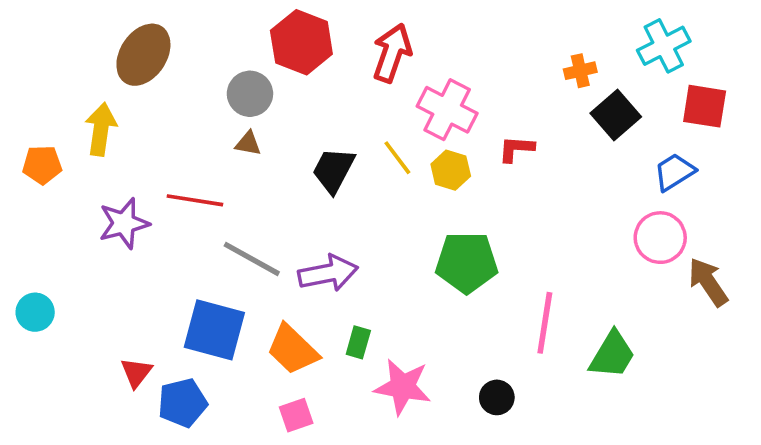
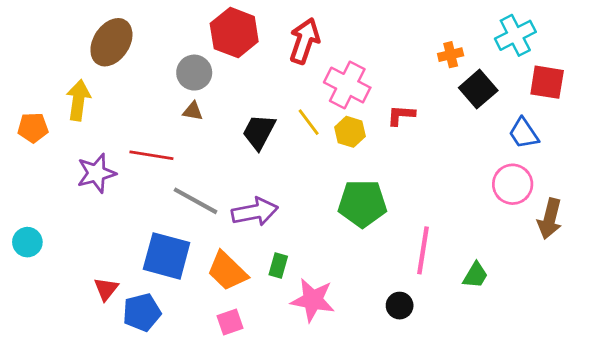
blue trapezoid: (674, 172) -> (524, 133), turned -92
brown arrow: (708, 282) -> (550, 219), turned -132
green trapezoid: (612, 355) -> (475, 275), size x0.7
black circle: (497, 397) -> (400, 306), moved

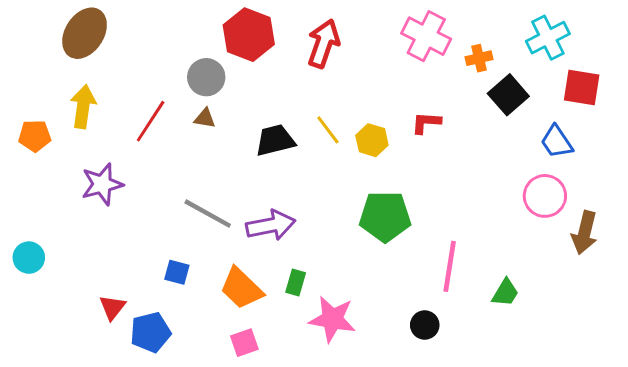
brown ellipse: (111, 42) -> (85, 33), moved
pink cross: (347, 85) -> (426, 36), moved
black trapezoid: (259, 132) -> (275, 140), turned 48
red line: (151, 155) -> (151, 121), moved, turned -66
blue square: (167, 256) -> (177, 272), size x0.5

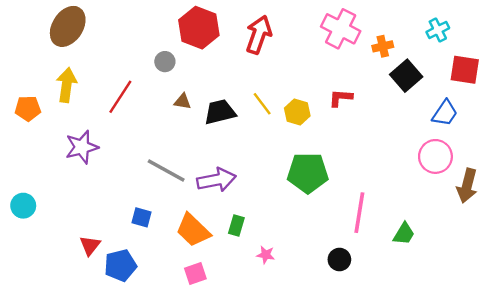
cyan cross: (548, 38) -> (438, 30), size x0.7
gray circle: (206, 77) -> (165, 62), size x0.7
brown triangle: (205, 118) -> (182, 101), moved
blue trapezoid: (557, 142) -> (445, 113), turned -112
pink star: (332, 319) -> (266, 255), size x0.5

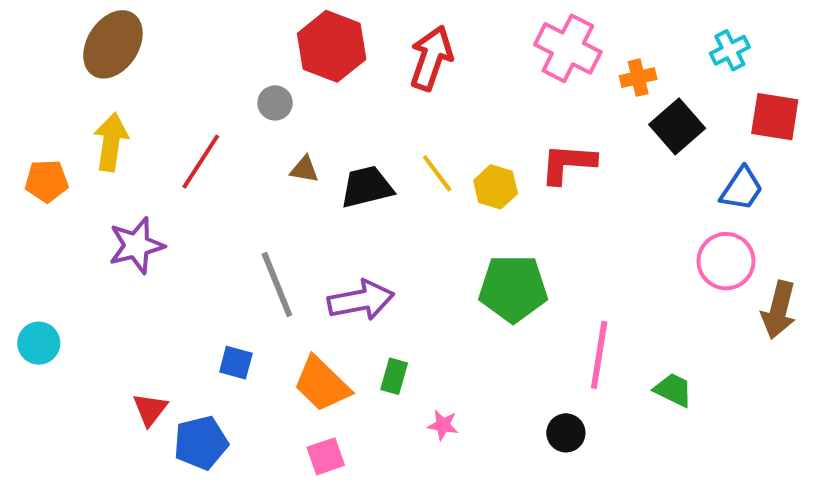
red L-shape: (341, 98) -> (568, 163), size x1.4
gray line: (166, 171) -> (277, 285), turned 39
green trapezoid: (404, 234) -> (673, 390), turned -95

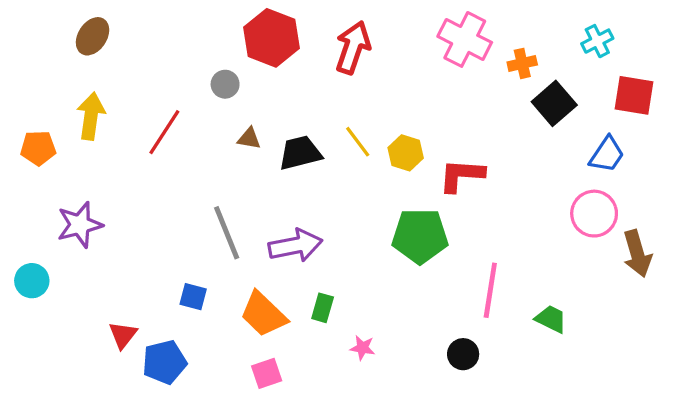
brown ellipse: (113, 44) -> (93, 36), size x0.7
red L-shape: (568, 163) -> (462, 175), moved
purple star: (136, 245) -> (80, 225), moved
brown arrow: (779, 310) -> (637, 254), turned -30

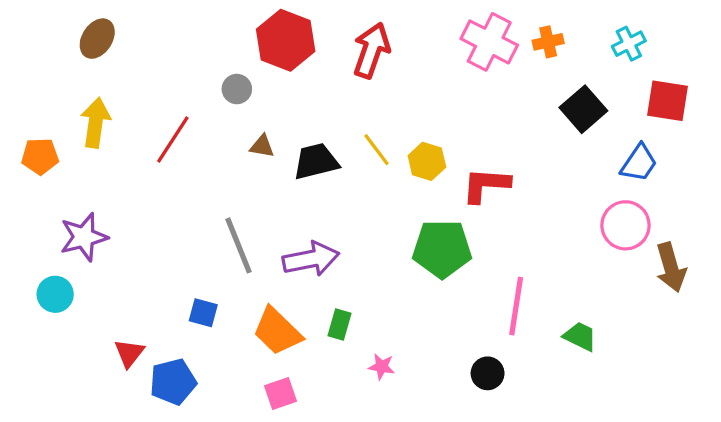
orange cross: (522, 63) -> (548, 42), moved
cyan circle: (32, 281) -> (55, 294), moved

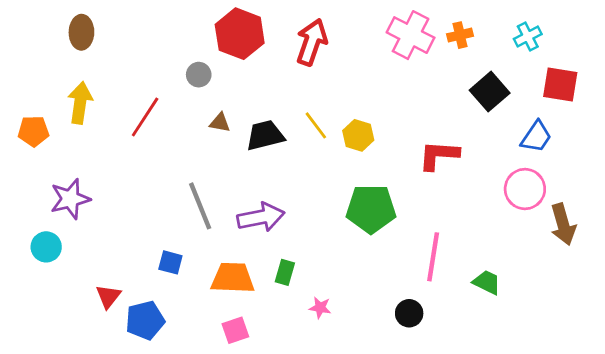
brown ellipse: (97, 39) -> (81, 32), turned -32
red L-shape: (486, 185) -> (439, 155), moved
orange trapezoid: (277, 331) -> (233, 278), turned 138

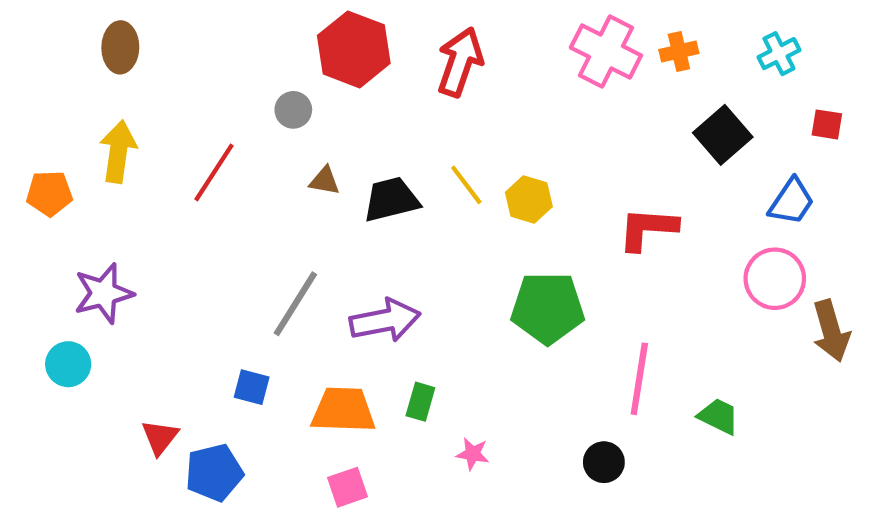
red square: (560, 84) -> (827, 124), size x0.6
gray line: (200, 206) -> (295, 304), turned 54

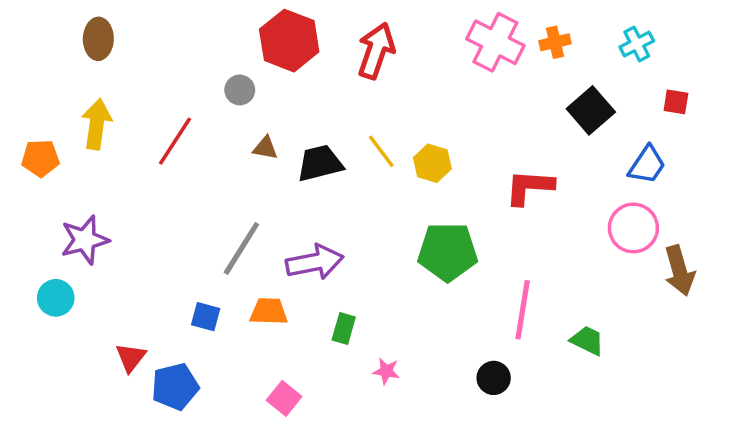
orange trapezoid: (343, 410) -> (269, 311), moved, size x0.7
pink square: (347, 487) -> (284, 398), turned -32

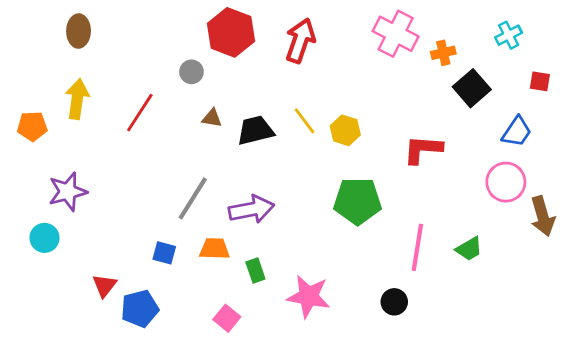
orange cross: (555, 42) -> (443, 53), moved
green rectangle: (344, 329) -> (255, 271), moved, turned -35
green trapezoid: (587, 340) -> (469, 249), moved, turned 124
pink star: (386, 371) -> (309, 296), size x2.0

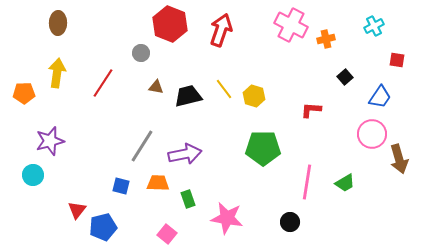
black square: (472, 88) -> (345, 77), moved, size x0.6
red L-shape: (423, 149) -> (311, 110), size x0.7

